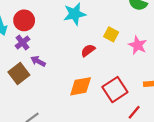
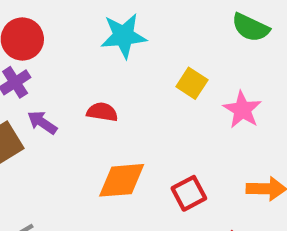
red semicircle: (88, 50) -> (102, 112), moved, turned 40
red square: (115, 90) -> (189, 193), size x0.7

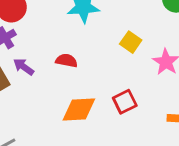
red square: (189, 193) -> (125, 102), moved

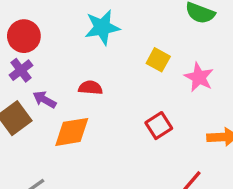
orange diamond: (79, 110) -> (72, 132), moved

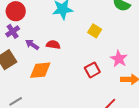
pink star: (199, 77) -> (119, 59), moved
purple arrow: (45, 100) -> (32, 45), moved

